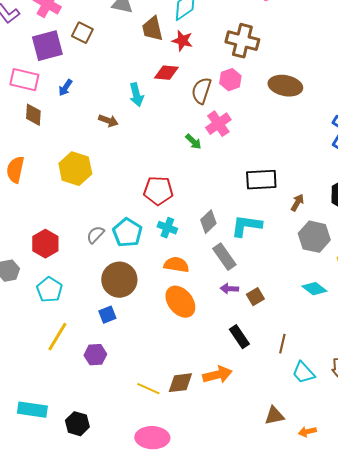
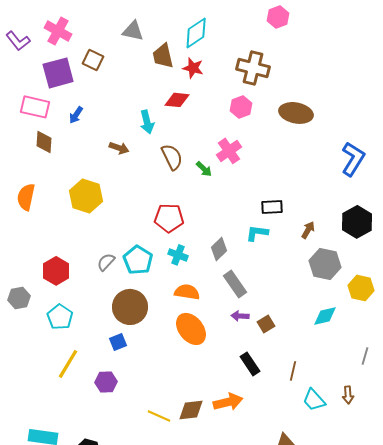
brown semicircle: (201, 91) -> (172, 157), moved, turned 136
black rectangle: (261, 180) -> (272, 207), size x0.7
cyan L-shape: (246, 226) -> (257, 233), moved, size x0.7
cyan diamond: (314, 289) -> (325, 316), turned -50

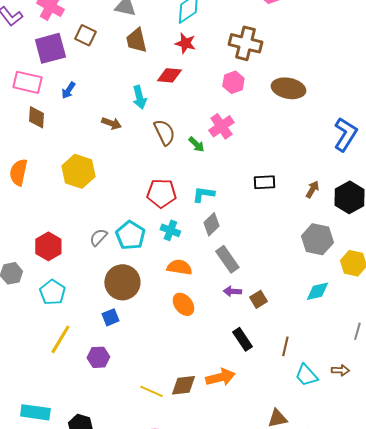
brown trapezoid: (163, 56) -> (136, 40), moved
brown arrow: (308, 230) -> (312, 189), moved
cyan L-shape: (257, 233) -> (203, 194), moved
orange ellipse: (191, 329) -> (183, 304), size x0.7
brown arrow: (348, 395) -> (340, 370), turned -84

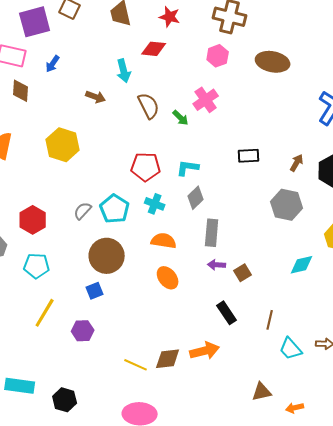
gray hexagon: (317, 239) -> (287, 205), moved
gray rectangle: (227, 259) -> (212, 233), turned 40
cyan pentagon: (52, 292) -> (37, 266), turned -30

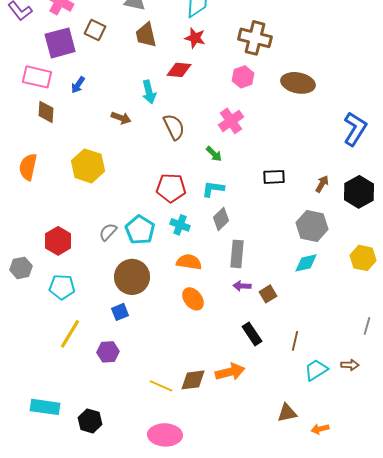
green arrow: (181, 118) -> (214, 154), moved
cyan diamond: (302, 265) -> (306, 263), moved
cyan trapezoid: (291, 349) -> (316, 370), turned 100

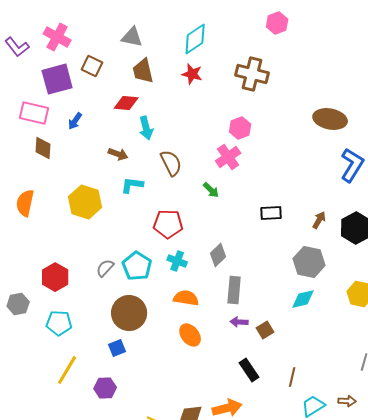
red diamond: (179, 70) -> (126, 103), moved
pink hexagon: (243, 77) -> (240, 128), moved
brown ellipse: (298, 83) -> (330, 119), moved
cyan L-shape: (213, 189) -> (132, 185), moved

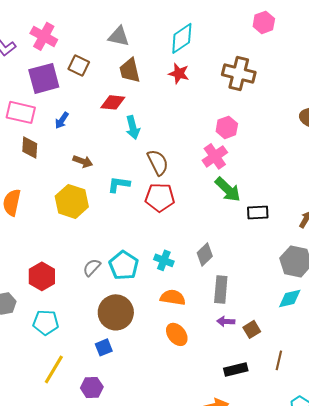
brown arrow: (118, 154) -> (83, 161), moved
green arrow: (211, 190) -> (228, 189), moved, size x1.6
red pentagon: (168, 224) -> (160, 197), moved
black rectangle: (249, 370) -> (236, 369), turned -70
brown line: (292, 377) -> (279, 360), moved

